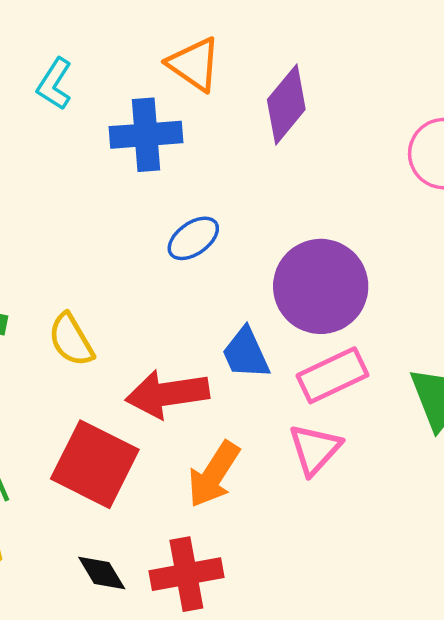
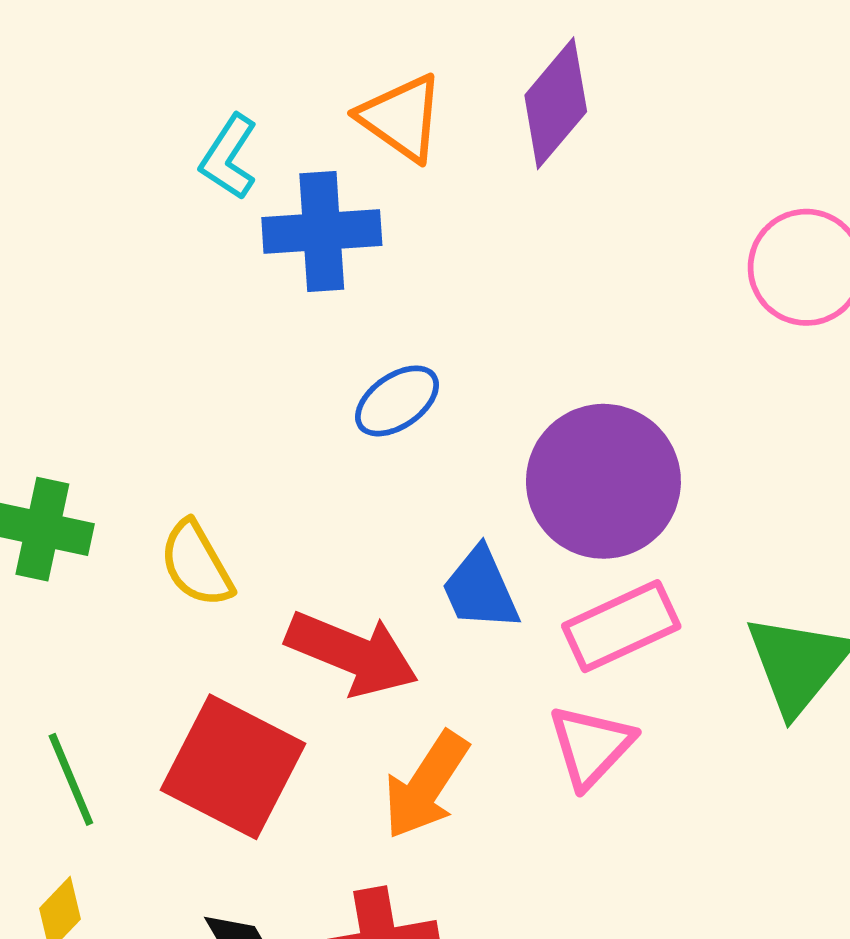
cyan L-shape: (55, 84) -> (229, 157), moved
purple diamond: (286, 104) -> (556, 103), moved
red arrow: (167, 394) -> (352, 653), turned -150

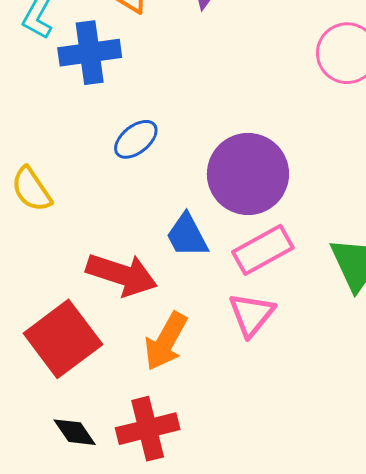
yellow semicircle: (196, 564) -> (31, 189), moved
red square: (233, 767) -> (63, 339), turned 30

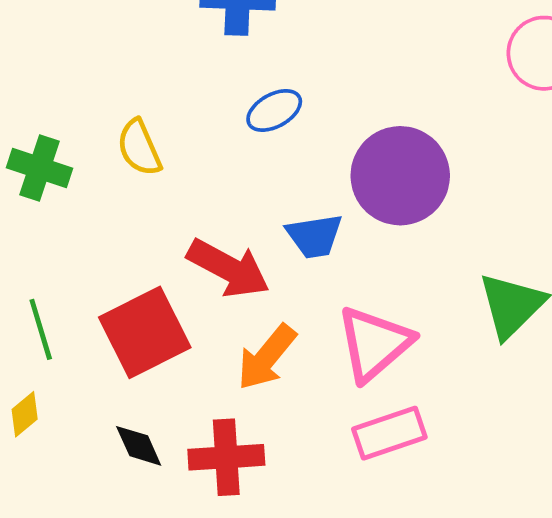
blue trapezoid: (187, 236) -> (314, 236), turned -81
pink rectangle: (263, 250) -> (389, 433), moved
pink triangle: (251, 314) -> (374, 344), size x1.4

